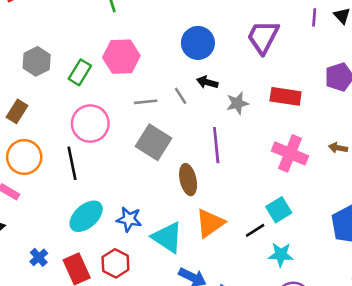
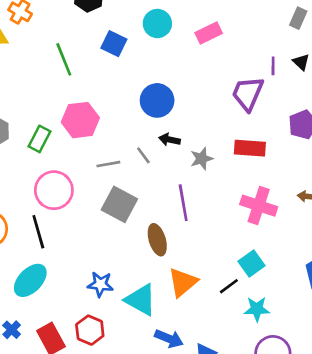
purple trapezoid: (263, 37) -> (248, 94), moved
cyan ellipse: (86, 216) -> (30, 280), moved

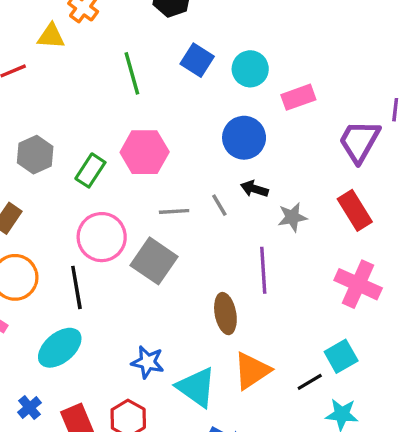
cyan circle: (157, 24) -> (250, 69), moved
pink rectangle: (209, 33) -> (298, 97), moved
red rectangle: (250, 148) -> (355, 210), turned 48
gray square: (119, 204) -> (154, 261), moved

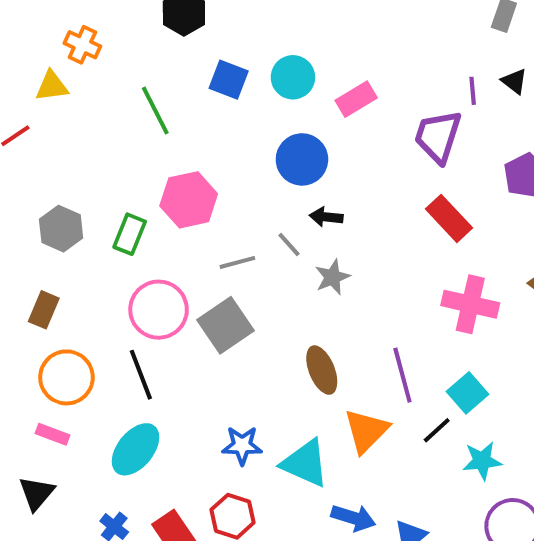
gray star: (292, 217) -> (332, 277), moved
gray square: (154, 261) -> (226, 325), turned 33
purple line: (263, 270) -> (402, 375), moved

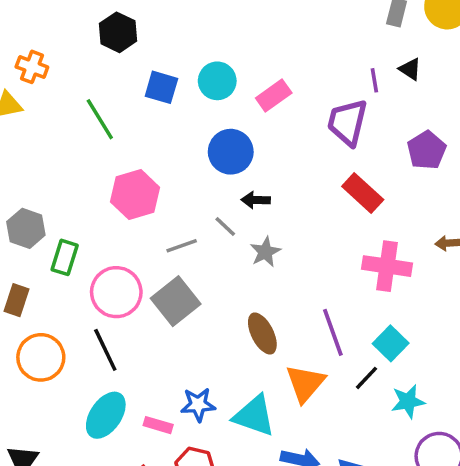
green rectangle: (130, 234) -> (65, 257), moved
pink rectangle: (52, 434) -> (158, 425), moved

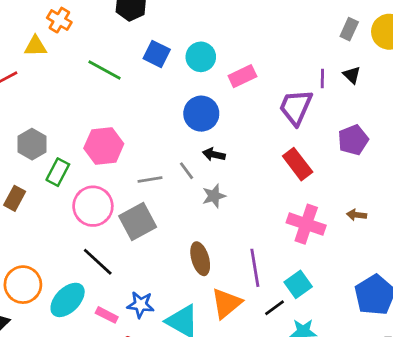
green line: (100, 119) -> (105, 70), turned -40
pink hexagon: (135, 195) -> (104, 146), moved
black line: (105, 350) -> (98, 262), moved, turned -32
orange circle: (41, 357) -> (23, 285), moved

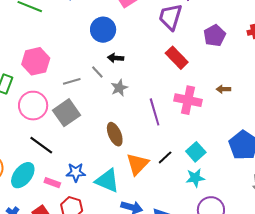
purple line: (255, 268) -> (155, 112), moved
cyan square: (298, 284) -> (196, 152), moved
black line: (274, 308) -> (165, 157), moved

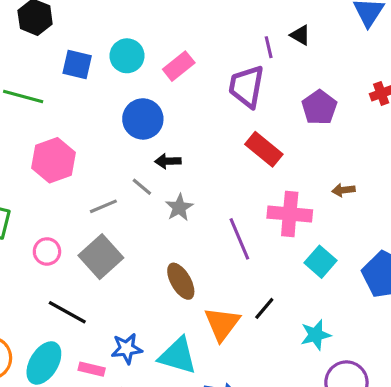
pink hexagon: (36, 61) -> (54, 160), moved
pink circle: (33, 106) -> (47, 251), size x0.6
cyan square: (196, 152) -> (321, 262), moved

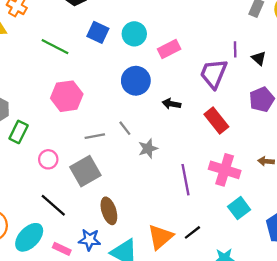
black triangle: (300, 35) -> (259, 58), moved
black arrow: (168, 161) -> (171, 104), moved
brown ellipse: (181, 281) -> (109, 211), moved

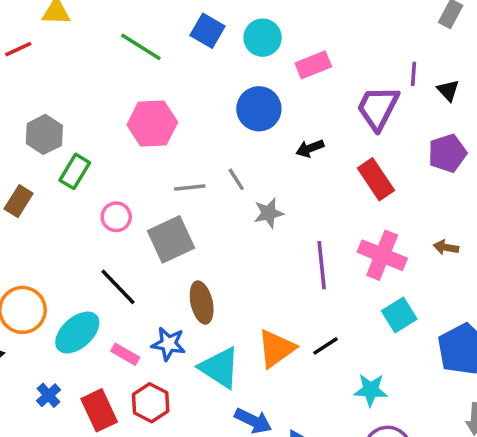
black arrow: (171, 104) -> (310, 148), turned -36

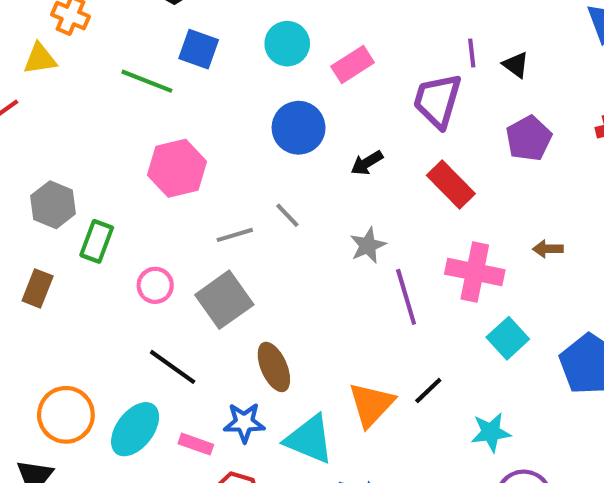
blue square: (208, 31) -> (199, 49), moved
gray star: (269, 213) -> (368, 245), moved

